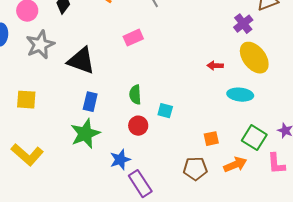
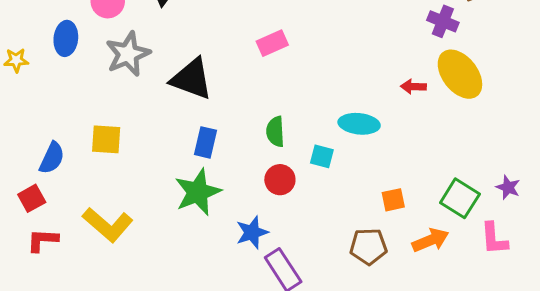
purple cross: (243, 24) -> (443, 21), turned -30
red arrow: (215, 66) -> (413, 87), moved
cyan ellipse: (240, 95) -> (359, 124), moved

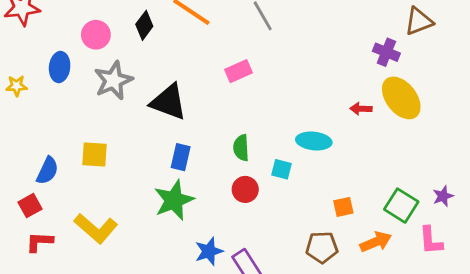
purple star: (508, 187) -> (443, 196), turned 30
blue star: (252, 232) -> (209, 251), moved

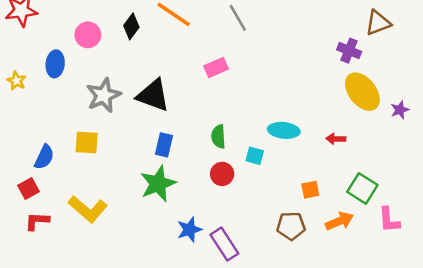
gray star: (113, 80) -> (104, 95), moved
yellow star: (17, 86) -> (16, 81), turned 30
red arrow: (361, 109) -> (336, 139), moved
purple star: (443, 196) -> (400, 110), moved

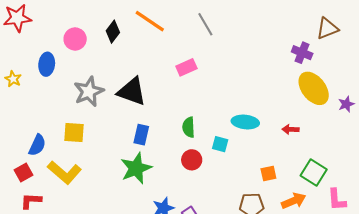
yellow L-shape: (88, 209) -> (65, 172), moved

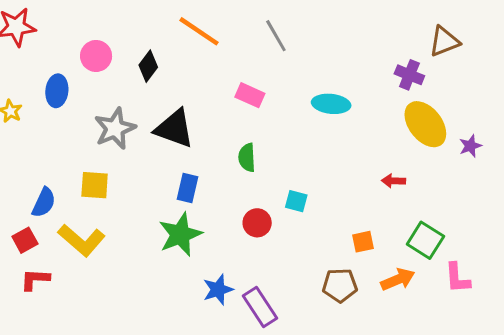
black diamond: (113, 32) -> (148, 66), moved
pink rectangle: (186, 67) -> (250, 95), turned 48
cyan ellipse: (245, 122) -> (331, 104), moved
green semicircle: (189, 127) -> (247, 158), moved

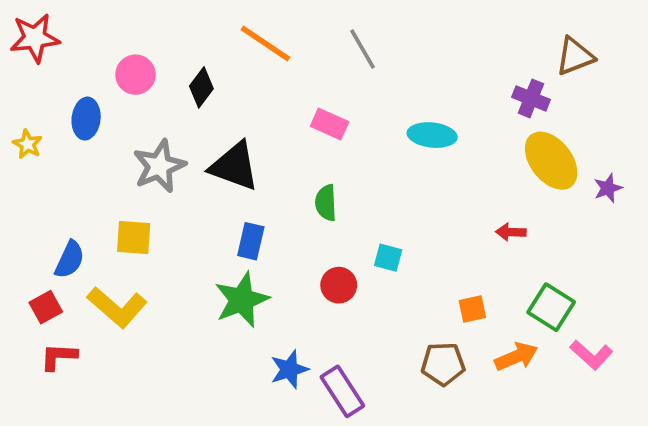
pink L-shape: (457, 278) -> (591, 355), turned -44

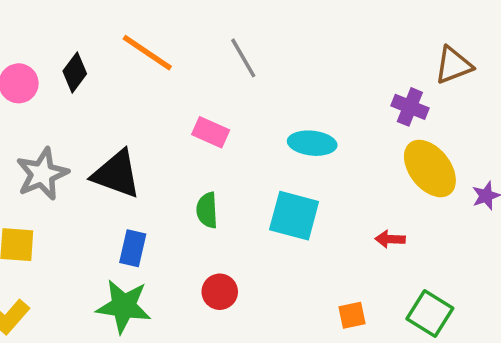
black diamond: (201, 87) -> (75, 72), moved
cyan square: (388, 258) -> (294, 216), moved, size x1.8
green star: (242, 300) -> (124, 306), turned 30

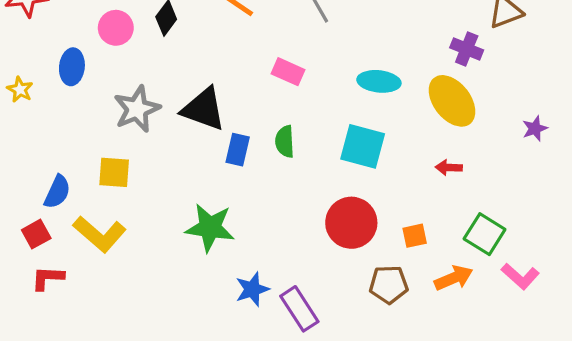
yellow ellipse: (430, 169) -> (452, 101), moved
blue rectangle: (133, 248) -> (238, 150), moved
red circle: (220, 292) -> (351, 223), moved, size x1.6

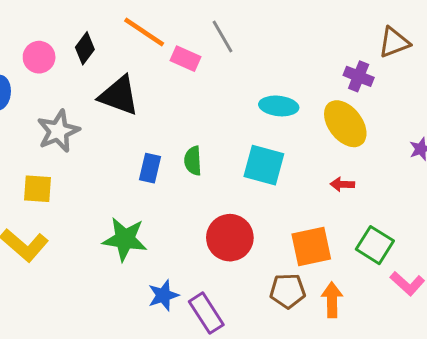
pink rectangle: (288, 72) -> (185, 59), moved
black triangle: (204, 109) -> (119, 96), moved
red circle: (351, 223) -> (230, 238), moved
orange square: (415, 236) -> (311, 247), size x1.8
orange arrow: (454, 278) -> (332, 300), moved, turned -68

